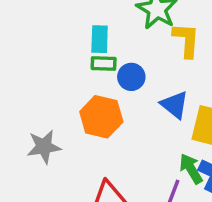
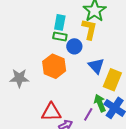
yellow L-shape: (186, 40) -> (89, 29), moved

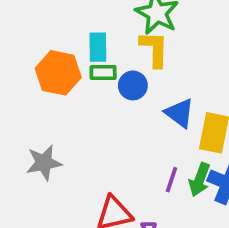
orange hexagon: (54, 66) -> (58, 73), moved
green arrow: (100, 103) -> (200, 180), turned -126
purple line: (88, 114) -> (171, 180), moved

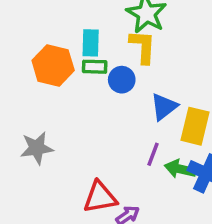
blue triangle: (180, 113) -> (164, 107), turned 44
purple line: (171, 180) -> (153, 154), moved
green arrow: (200, 180) -> (180, 169), turned 80

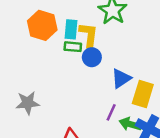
yellow L-shape: (143, 47) -> (89, 35), moved
orange hexagon: (53, 65) -> (42, 25), moved

